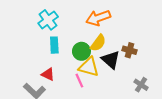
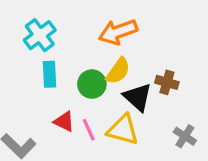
yellow triangle: (89, 67) -> (123, 130), moved
red triangle: (48, 74) -> (64, 122), moved

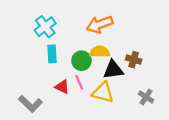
yellow semicircle: (118, 71) -> (100, 52), turned -126
black triangle: (138, 97) -> (113, 70), turned -50
pink line: (89, 130) -> (79, 82), moved

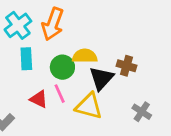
orange arrow: (100, 24) -> (53, 24), moved, turned -50
black triangle: (113, 70) -> (101, 78), turned -40

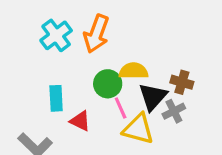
cyan rectangle: (26, 59) -> (56, 98), moved
pink line: (60, 94) -> (121, 108), moved
gray cross: (142, 112) -> (174, 111), moved, turned 30

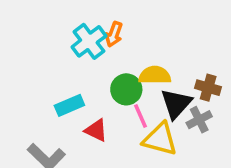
orange arrow: (96, 34) -> (114, 34), size x0.6
cyan cross: (56, 35) -> (89, 41), moved
cyan rectangle: (56, 98) -> (69, 105), turned 70

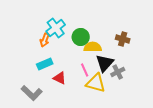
orange arrow: (114, 34) -> (45, 40), moved
brown cross: (208, 88) -> (123, 39), moved
green circle: (126, 89) -> (81, 37), moved

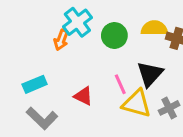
yellow semicircle: (93, 47) -> (154, 28), moved
cyan rectangle: (45, 64) -> (35, 84), moved
gray cross: (118, 72) -> (169, 108), moved

